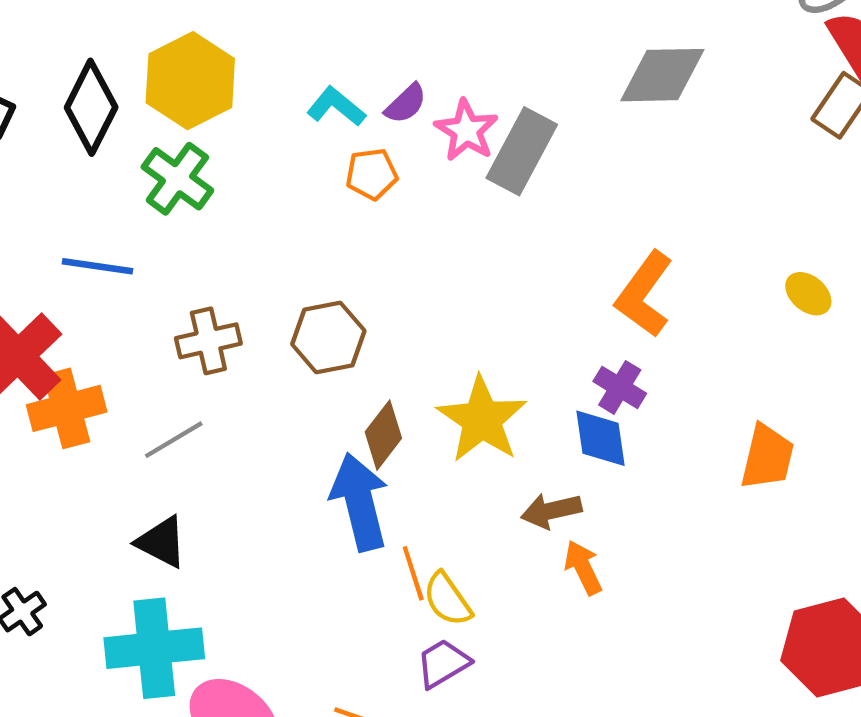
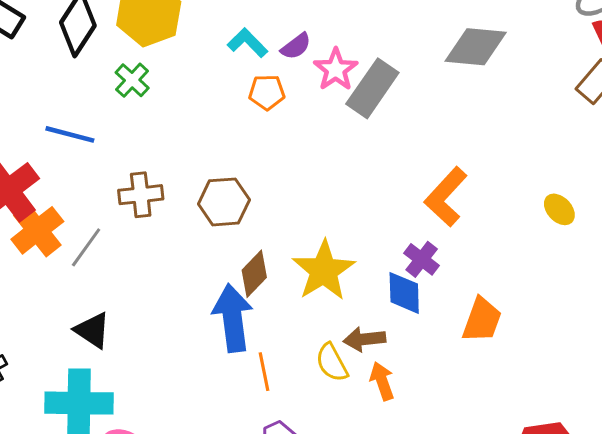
green cross: (177, 179) -> (132, 80), size x0.7
orange cross: (67, 408) -> (37, 230), turned -30
gray line: (174, 440) -> (86, 247), moved, turned -30
orange trapezoid: (767, 457) -> (482, 320), moved
yellow semicircle: (447, 599) -> (332, 363), moved

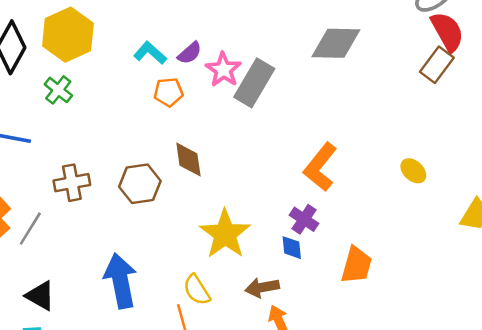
brown diamond: (254, 274) -> (188, 160), moved, turned -48
blue diamond: (404, 293) -> (292, 248), size x0.7
blue arrow: (233, 318) -> (121, 281), moved
yellow semicircle: (332, 363) -> (197, 290), moved

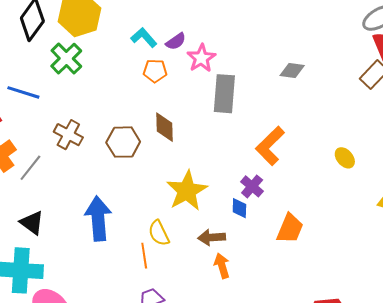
gray diamond: (336, 43) -> (292, 70), moved, size x0.6
gray rectangle: (254, 83) -> (224, 94), moved, turned -33
green cross: (58, 90) -> (66, 59), size x1.4
brown cross: (72, 183) -> (68, 135), turned 32

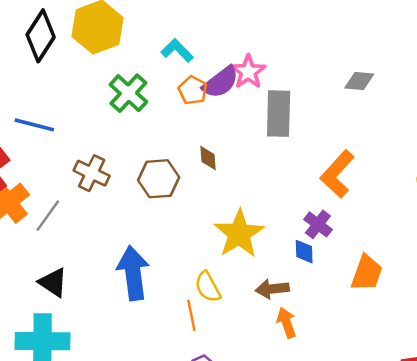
purple semicircle: (176, 41) -> (221, 82), moved, size x1.5
green cross: (66, 59) -> (128, 93), moved
orange pentagon: (155, 71) -> (193, 90), turned 30
brown diamond: (165, 127) -> (208, 158), size x0.7

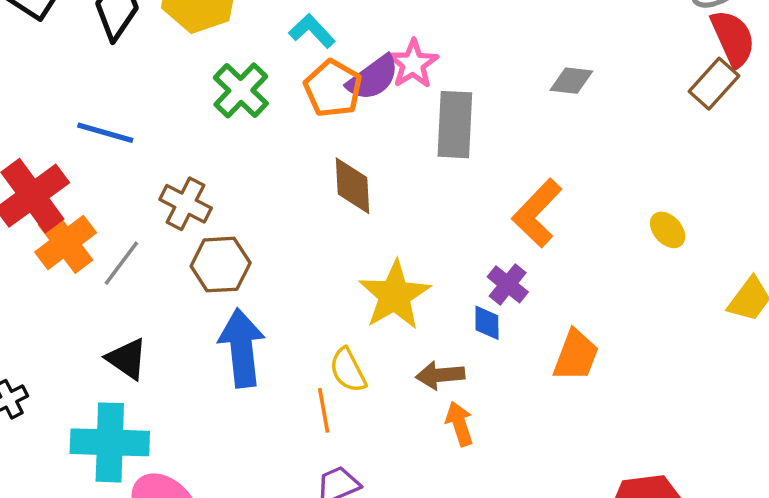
orange pentagon: (193, 90) -> (333, 88), size x1.4
brown diamond: (208, 158) -> (352, 186), size x1.6
brown hexagon: (159, 179) -> (221, 265), moved

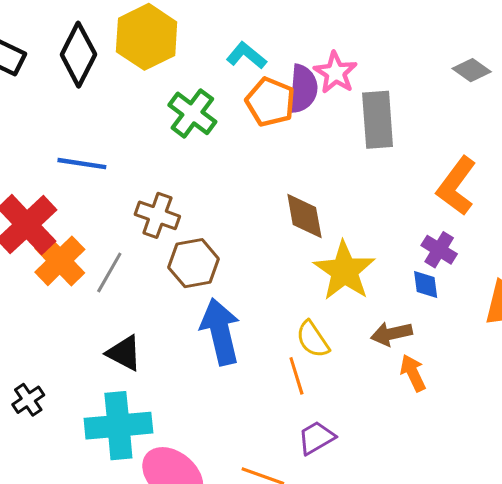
purple semicircle: (373, 78) -> (303, 89), turned -42
gray diamond: (571, 81) -> (472, 70), turned 36
brown diamond: (352, 186) -> (304, 216), moved

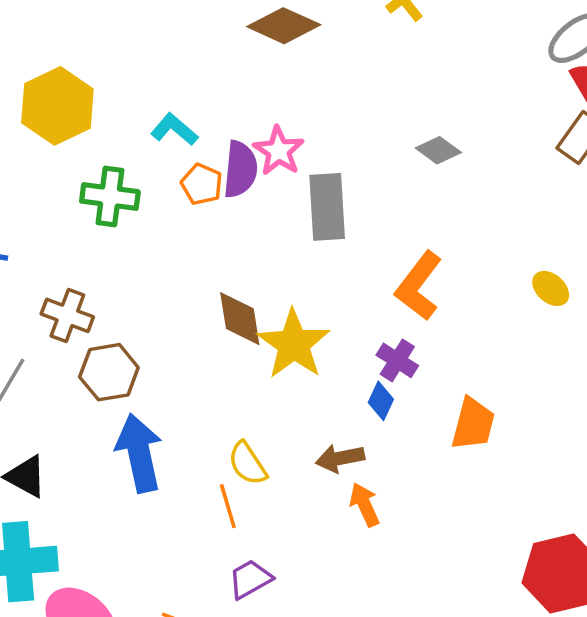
orange pentagon: (270, 102) -> (202, 184), size x0.7
green cross: (192, 113) -> (110, 196), turned -30
yellow star: (344, 271) -> (294, 344), moved
blue diamond: (426, 284) -> (381, 401), turned 32

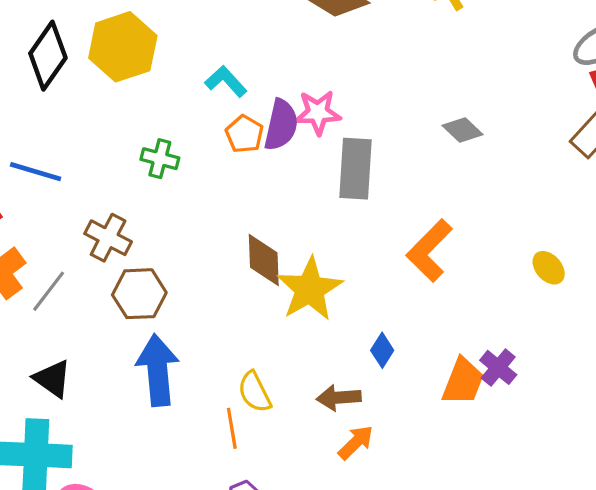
pink star: (279, 151) -> (318, 113), turned 30
green cross: (110, 196) -> (160, 159), moved, size x0.7
purple cross: (397, 360) -> (498, 367), moved
orange arrow: (365, 505) -> (356, 442), turned 63

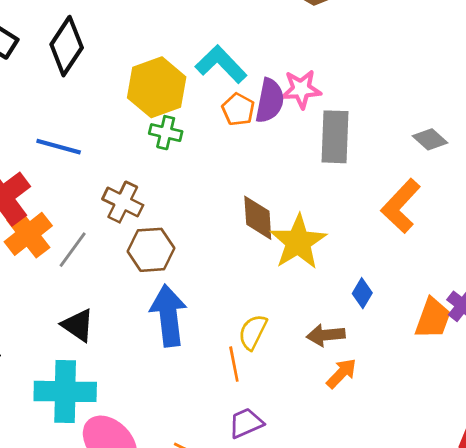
yellow hexagon: (123, 47) -> (157, 87), moved
cyan L-shape: (226, 81) -> (221, 64), size x1.4
gray diamond: (462, 130) -> (430, 139), moved
yellow semicircle: (254, 392) -> (253, 332), turned 54

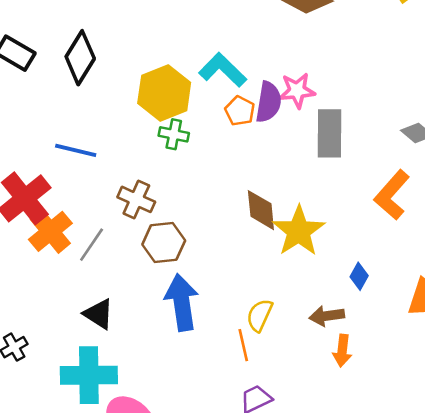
orange arrow: (341, 373) -> (342, 351), turned 144

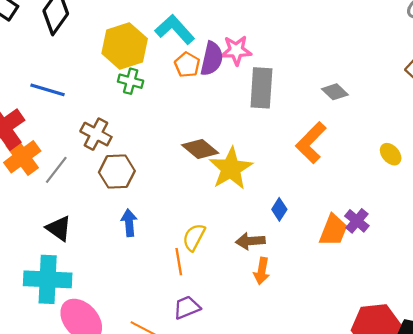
brown diamond: (261, 210) -> (200, 149), turned -48
blue arrow: (182, 302) -> (129, 223), size x0.6

